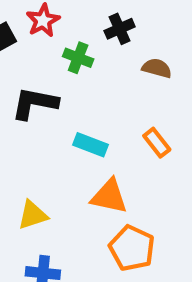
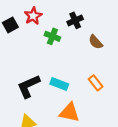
brown semicircle: (157, 68) -> (96, 42), turned -147
black L-shape: (35, 103) -> (29, 86), moved, turned -35

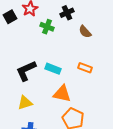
orange rectangle: (96, 83) -> (85, 68), turned -32

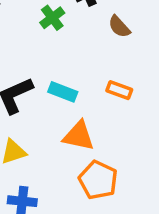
green cross: (47, 27) -> (52, 18), turned 32

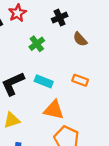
green cross: (52, 18) -> (37, 44), moved

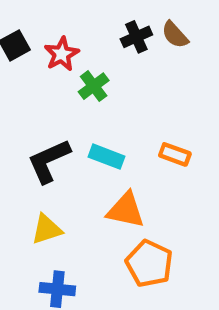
red star: (17, 13) -> (62, 54), moved
brown semicircle: (80, 39) -> (175, 35), moved

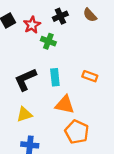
black cross: (136, 37) -> (60, 16), moved
green cross: (94, 86) -> (48, 41), turned -32
cyan rectangle: (106, 157) -> (55, 77), turned 63

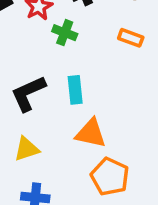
orange rectangle: (90, 76) -> (131, 38), moved

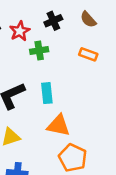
green cross: (65, 33) -> (39, 50), turned -30

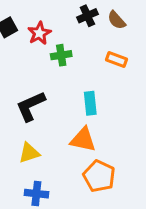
black cross: (53, 21) -> (87, 16), moved
cyan rectangle: (47, 93) -> (90, 103), moved

